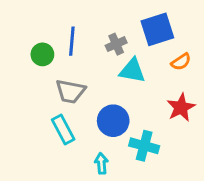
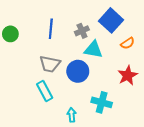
blue square: (157, 29) -> (111, 20), turned -30
green circle: (42, 54) -> (10, 34), moved
blue circle: (113, 121) -> (78, 71), moved

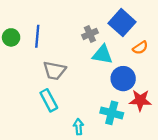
blue line: (51, 29) -> (37, 36), moved
blue circle: (78, 71) -> (123, 79), moved
red star: (128, 75) -> (140, 100), moved, turned 30

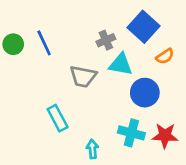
blue line: (37, 36) -> (44, 43), turned -30
gray trapezoid: (55, 71) -> (83, 76), moved
red star: (140, 100) -> (165, 136), moved

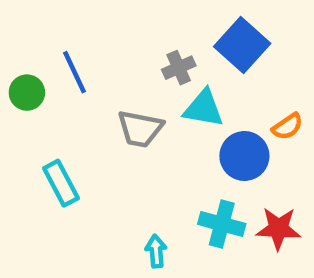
green circle: (13, 44) -> (27, 93), moved
orange semicircle: (165, 56) -> (287, 127), moved
cyan rectangle: (58, 118) -> (61, 183), moved

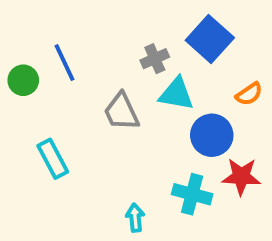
orange semicircle: (287, 127) -> (249, 94), moved
gray trapezoid: (140, 129) -> (121, 112), turned 54
red star: (278, 228) -> (241, 176), moved

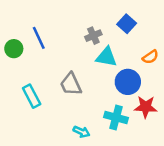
blue square: (210, 39) -> (127, 24), size x0.7
gray trapezoid: (121, 112) -> (71, 84), moved
cyan arrow: (135, 218) -> (82, 132), turned 119

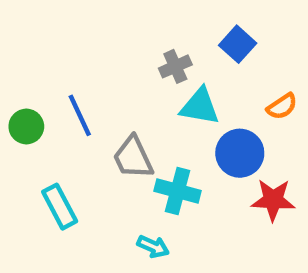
blue line: (39, 38) -> (80, 115), moved
green circle: (14, 49) -> (26, 126), moved
cyan rectangle: (32, 96) -> (60, 207), moved
cyan cross: (116, 118) -> (178, 191), moved

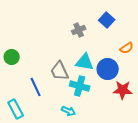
cyan triangle: (200, 106) -> (85, 62), moved
blue line: (80, 115) -> (36, 87), moved
cyan rectangle: (60, 207) -> (16, 109), moved

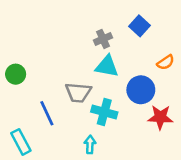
cyan triangle: (85, 62) -> (107, 66), moved
gray trapezoid: (60, 71) -> (78, 92), turned -60
cyan arrow: (69, 111) -> (90, 145), turned -112

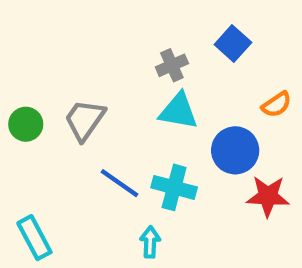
gray trapezoid: (78, 92) -> (85, 120), moved, turned 120
blue line: (47, 113) -> (120, 183), moved, turned -30

